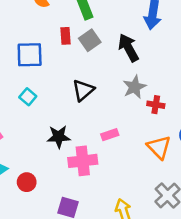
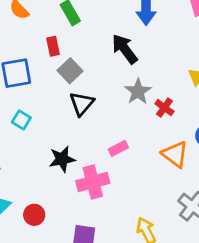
gray square: (90, 40) -> (70, 71), moved
red cross: (156, 105) -> (164, 108), turned 35

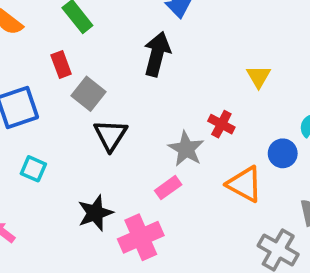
black arrow: (125, 49) -> (157, 54), turned 60
gray star: (138, 91) -> (186, 149), moved

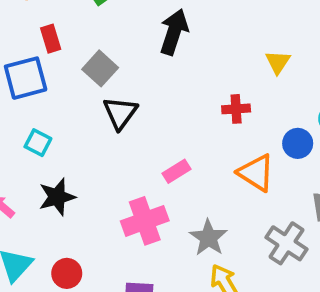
red rectangle: (61, 64) -> (51, 39), moved
red cross: (221, 124) -> (236, 109), turned -35
gray star: (186, 149) -> (208, 238), moved
black star: (95, 213) -> (57, 197), moved

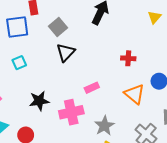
yellow triangle: (278, 62) -> (155, 17), moved
cyan square: (38, 143) -> (19, 63), turned 32
black star: (57, 197) -> (39, 101), moved

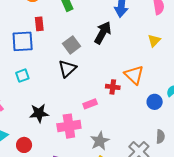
gray square: (58, 27) -> (71, 45), moved
red cross: (128, 58) -> (113, 87), moved
orange triangle: (135, 94) -> (134, 75), moved

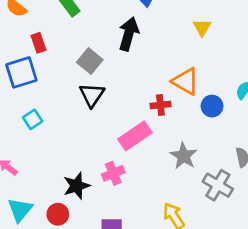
blue circle: (155, 102) -> (212, 106), moved
pink rectangle: (90, 104) -> (135, 136), size x1.6
black star: (39, 113) -> (77, 186), moved
pink cross: (69, 126) -> (113, 173), size x0.7
gray star: (100, 141) -> (184, 156), moved

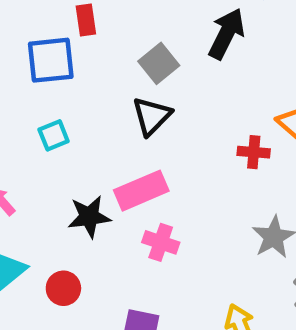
pink rectangle: (135, 136) -> (141, 191), moved
pink cross: (113, 173) -> (161, 242), turned 30
black star: (77, 186) -> (89, 217), moved

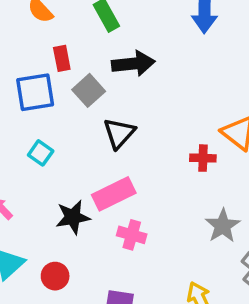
black arrow: (227, 34) -> (133, 64), moved, turned 60
gray square: (159, 63) -> (89, 90), moved
cyan square: (54, 135) -> (41, 153), turned -30

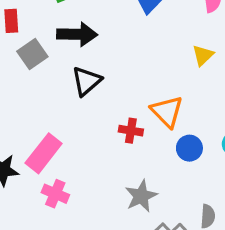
black triangle: (119, 133) -> (86, 81), moved
pink rectangle: (114, 194) -> (44, 153), turned -33

